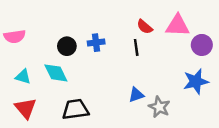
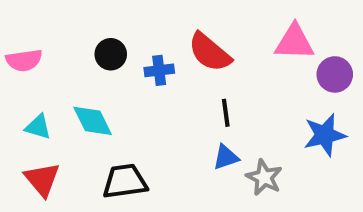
red semicircle: (145, 27) -> (210, 52), moved, size x1.6
black circle: (67, 46) -> (111, 54), moved
black line: (136, 47) -> (226, 113), moved

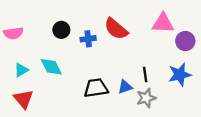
black line: (226, 113) -> (145, 75), moved
cyan triangle: (38, 127) -> (21, 70), turned -48
gray star: (264, 177) -> (146, 98), turned 30
black trapezoid: (125, 181) -> (96, 88), moved

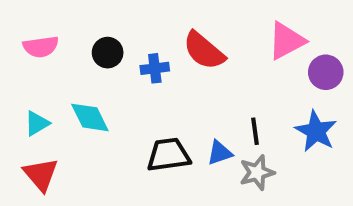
pink triangle: (163, 23) -> (286, 41), turned -30
pink semicircle: (13, 33) -> (41, 47), moved
blue star: (180, 75) -> (316, 131), turned -30

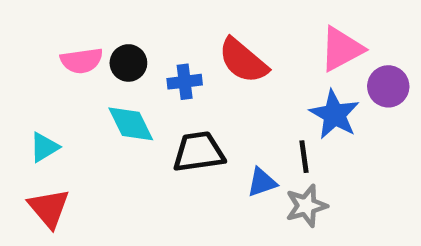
pink semicircle: (41, 47) -> (82, 61), moved
cyan diamond: (90, 117) -> (131, 124), moved
blue star: (316, 131) -> (334, 114), moved
black trapezoid: (169, 155) -> (199, 152), moved

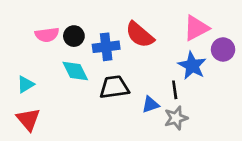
blue cross: (185, 82) -> (106, 47), size x1.4

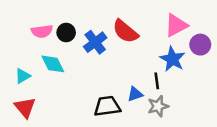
blue cross: (106, 47) -> (95, 42), turned -30
cyan diamond: (75, 71) -> (53, 64), moved
black trapezoid: (114, 87) -> (107, 106), moved

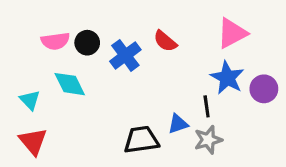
red semicircle: (125, 31) -> (165, 41), size x0.7
purple circle: (200, 45) -> (264, 89), moved
cyan triangle: (23, 76) -> (30, 100), turned -42

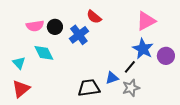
red semicircle: (165, 41) -> (94, 17), moved
black line: (207, 106) -> (130, 67), turned 48
red triangle: (33, 141) -> (21, 89), turned 30

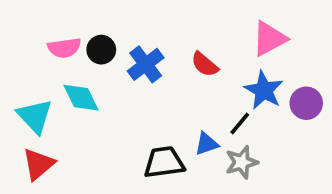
red semicircle: (94, 17) -> (205, 64), moved
cyan triangle: (19, 63) -> (35, 116), size x1.5

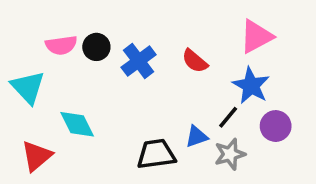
cyan diamond: (81, 98) -> (77, 124), moved
purple circle: (306, 103) -> (276, 126), moved
cyan triangle: (35, 116) -> (28, 87), moved

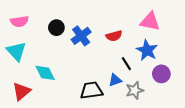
pink triangle: (256, 36) -> (150, 21), turned 40
pink semicircle: (61, 45) -> (19, 21), moved
red semicircle: (195, 61) -> (114, 36), turned -56
black line: (228, 117) -> (126, 64), moved, turned -72

